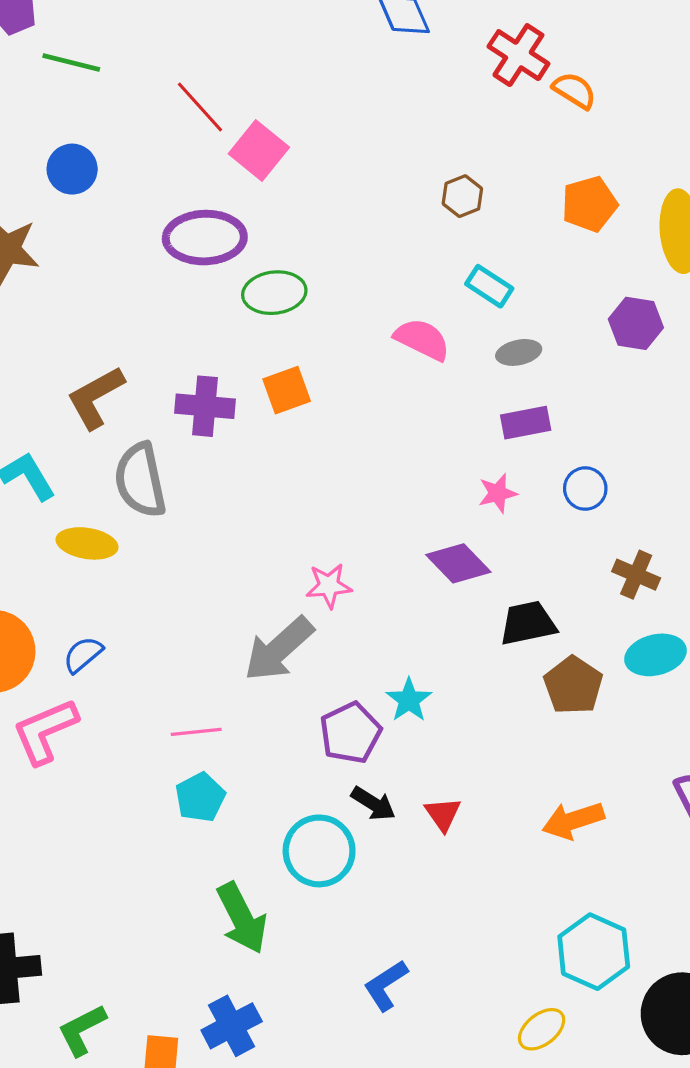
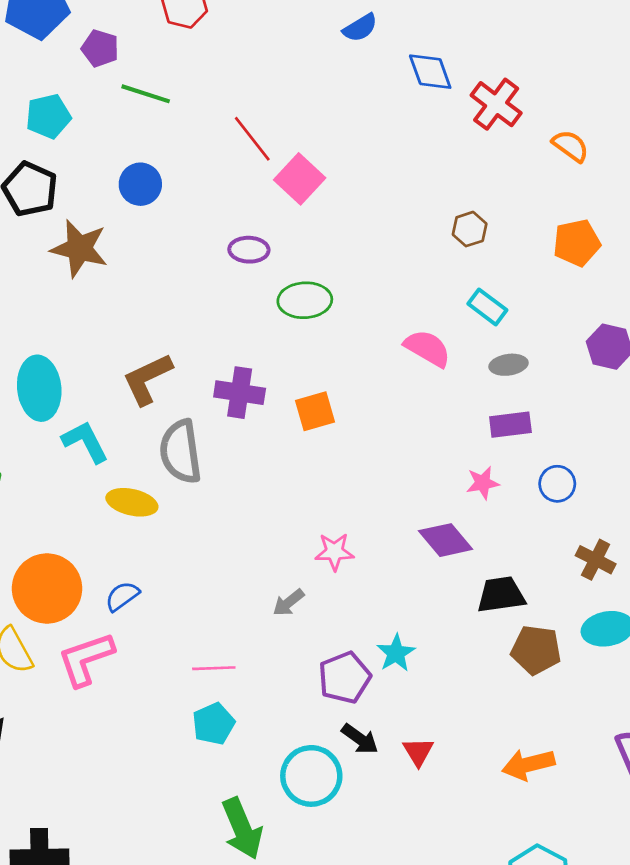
red cross: (518, 55) -> (496, 104), moved
purple ellipse: (205, 238) -> (249, 250), size x0.6
orange square: (287, 390) -> (315, 411), moved
gray arrow: (279, 649) -> (288, 603), size x0.5
brown pentagon: (573, 685) -> (536, 650), turned -30

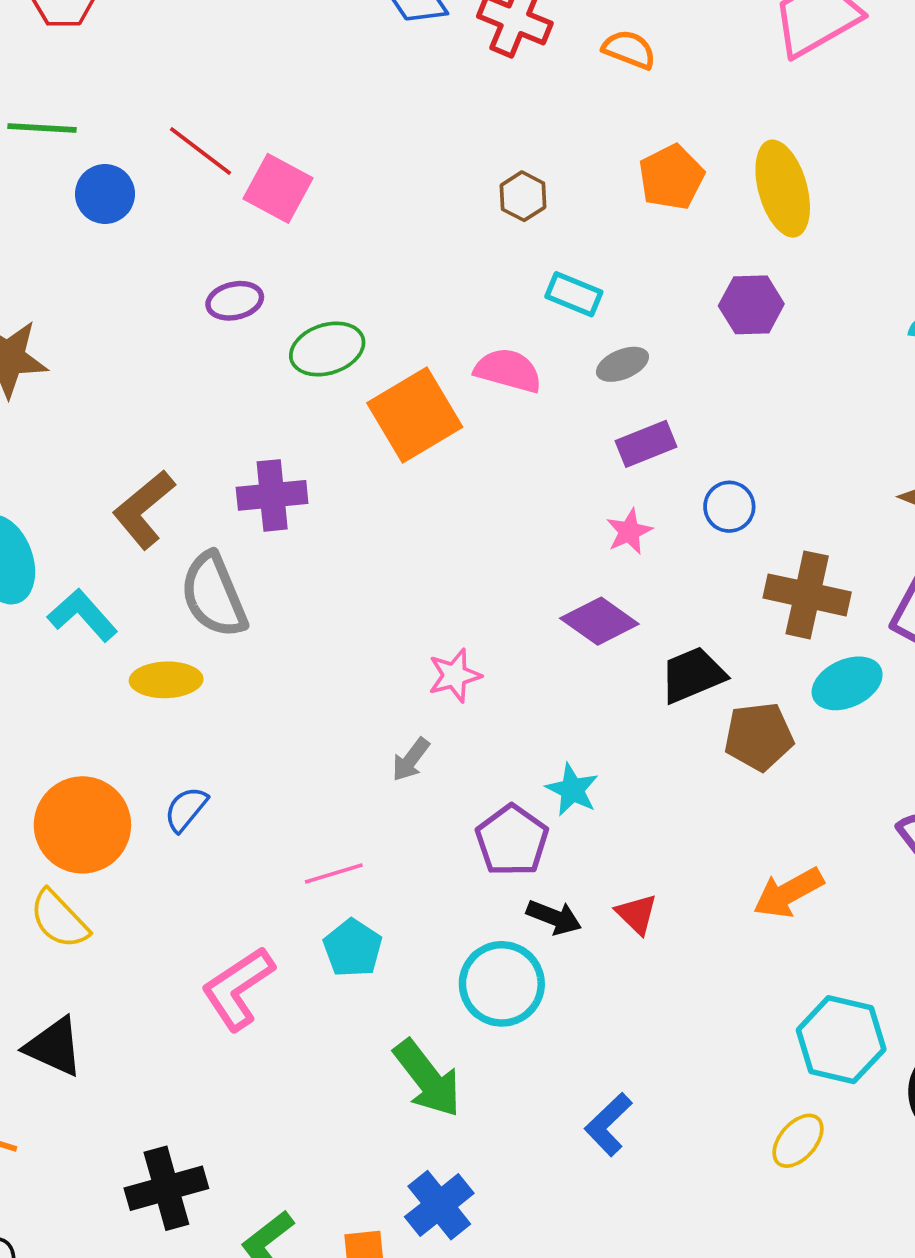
blue circle: (140, 184) -> (105, 194), moved
orange square: (315, 411) -> (415, 415), moved, size x1.6
brown cross: (596, 560) -> (807, 595), size x1.5
pink L-shape: (86, 659) -> (238, 988), moved

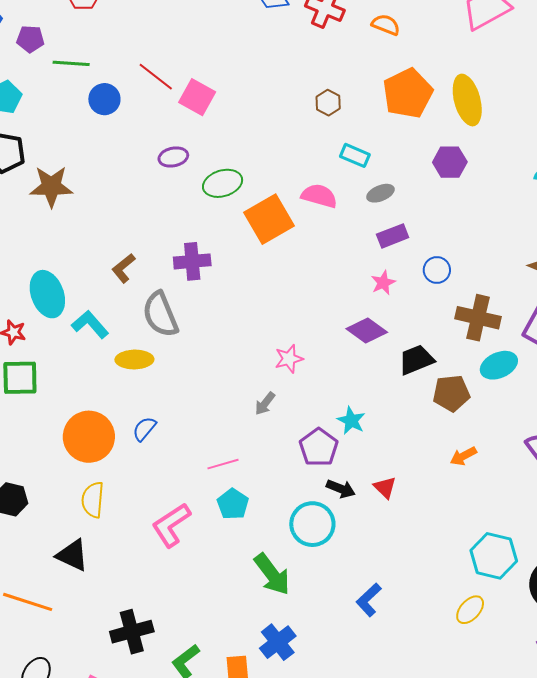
orange pentagon: (671, 177) -> (408, 93), size x1.4
brown L-shape: (144, 509) -> (123, 268), size x0.7
orange arrow: (788, 893) -> (463, 456), moved, size x0.7
yellow semicircle: (59, 919) -> (93, 500), moved, turned 48

